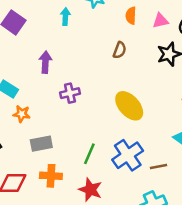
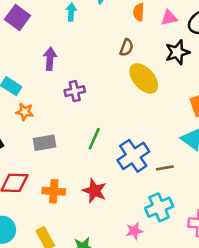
yellow ellipse: (129, 106) -> (144, 78), moved
green line: (89, 154) -> (94, 139), moved
orange cross: (51, 176) -> (54, 191), moved

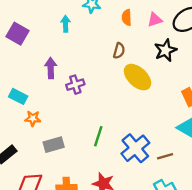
purple cross: (75, 91) -> (75, 85), moved

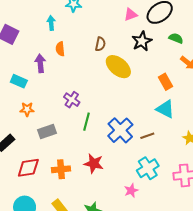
orange semicircle: (127, 17) -> (60, 49), moved
purple cross: (75, 85) -> (72, 100), moved, turned -35
cyan rectangle: (18, 96) -> (19, 81), moved

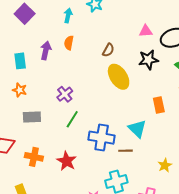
cyan rectangle: (19, 81) -> (20, 61), turned 42
cyan triangle: (165, 109) -> (137, 129), moved
blue cross: (120, 130) -> (102, 138), turned 35

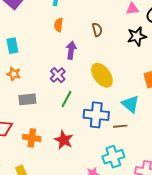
purple arrow: (46, 50) -> (71, 50), moved
brown semicircle: (108, 50) -> (97, 30), turned -40
yellow ellipse: (119, 77) -> (102, 75), moved

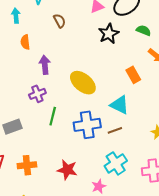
brown semicircle: (97, 30) -> (59, 21), moved
purple cross: (58, 75) -> (37, 94), turned 35
red star: (64, 140) -> (67, 170), moved

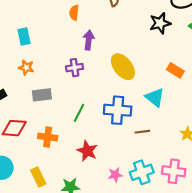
orange rectangle: (133, 75) -> (175, 70), turned -42
green line: (53, 116) -> (79, 113), moved
brown line: (115, 130) -> (142, 132), moved
cyan cross: (116, 163) -> (142, 172), moved

